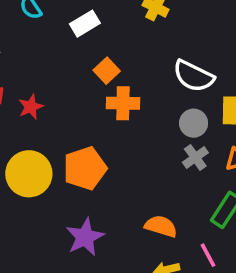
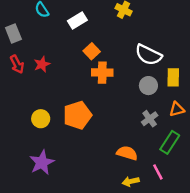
red star: (31, 107) -> (42, 64), moved
gray cross: (195, 157) -> (150, 119), moved
yellow circle: (29, 174) -> (41, 119), size x0.6
purple star: (85, 237) -> (42, 163), moved

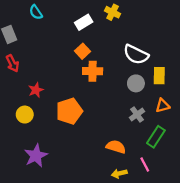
white rectangle: (77, 20) -> (84, 22), moved
red star: (42, 64) -> (36, 90), moved
yellow circle: (41, 119) -> (25, 115), moved

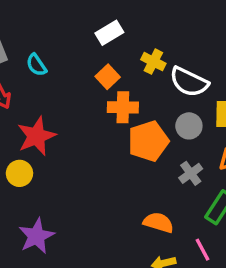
cyan semicircle: (36, 12) -> (36, 65), moved
yellow cross: (113, 12) -> (153, 62), moved
red star: (36, 90) -> (36, 136), size x1.6
orange pentagon: (69, 111) -> (148, 141), moved

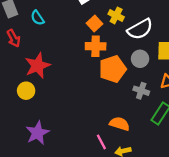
orange square: (108, 77) -> (94, 23), moved
white semicircle: (189, 82) -> (140, 29), turned -55
gray cross: (191, 173) -> (141, 91), turned -35
pink line: (203, 250) -> (101, 142), moved

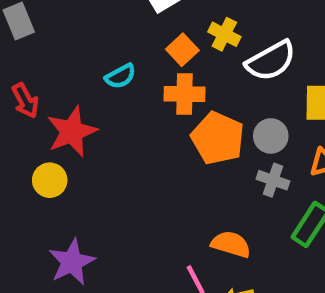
cyan semicircle: (37, 18) -> (120, 76), moved, turned -84
red arrow: (14, 38) -> (25, 101), moved
gray circle: (140, 59) -> (271, 136), moved
orange pentagon: (113, 69) -> (218, 138), turned -30

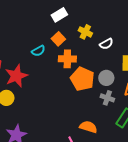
orange square: (182, 50) -> (58, 39), moved
white semicircle: (271, 61) -> (106, 44), size x0.6

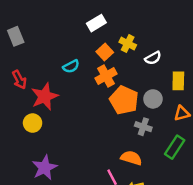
orange square: (58, 39) -> (105, 52), moved
orange cross: (67, 59) -> (106, 76), turned -30
gray cross: (107, 98) -> (143, 127), moved

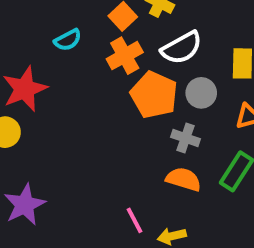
white semicircle: (153, 58) -> (182, 48), moved, size x1.5
orange semicircle: (131, 158) -> (184, 179), moved

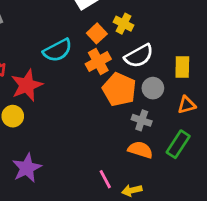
cyan semicircle: (68, 40) -> (58, 50), size x1.5

